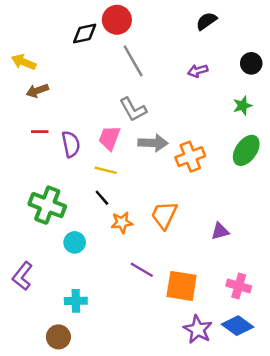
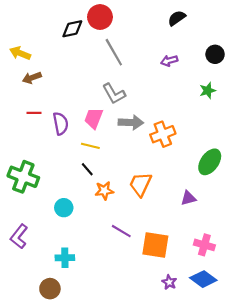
green ellipse: (246, 150) -> (210, 162), moved
green cross: (47, 205) -> (23, 177), moved
purple star: (198, 329) -> (169, 282), size x0.6

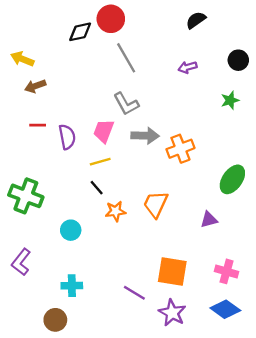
yellow line: (90, 146) -> (100, 162), turned -30
purple line: (121, 231) -> (134, 293), moved
purple star: (169, 282) -> (172, 313), moved, size x1.6

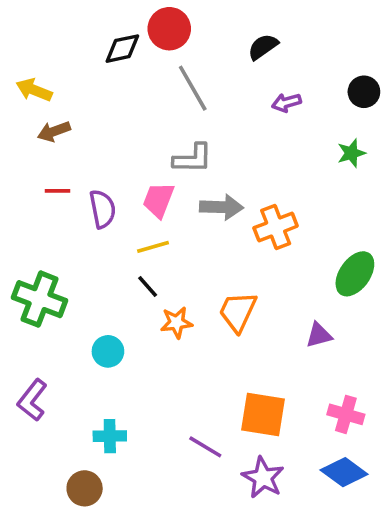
black semicircle: (196, 20) -> (263, 47), moved
gray L-shape: (126, 104) -> (193, 158), turned -60

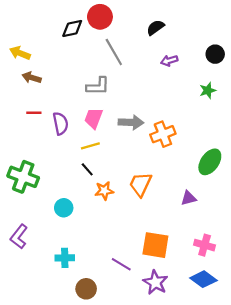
brown arrow: (54, 131) -> (32, 78), turned 36
gray L-shape: (193, 158) -> (98, 86), moved
brown circle: (85, 488) -> (86, 289), moved

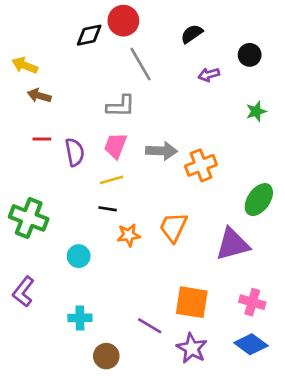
black circle: (215, 54) -> (250, 55), moved
black line: (87, 169) -> (108, 209), turned -40
purple triangle: (189, 198) -> (233, 244), size x1.8

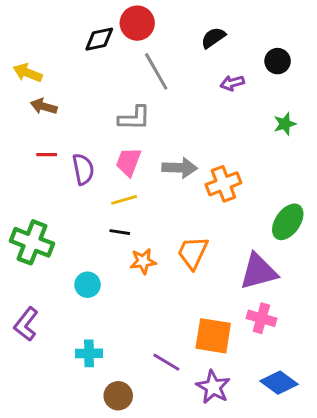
pink cross: (252, 302) -> (261, 318), moved

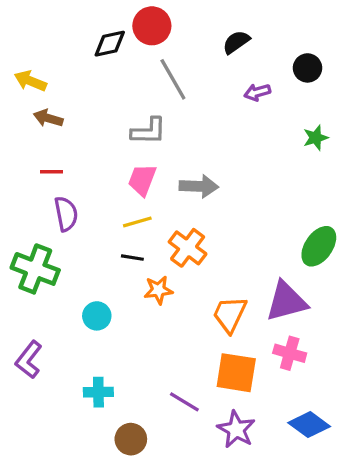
purple semicircle: (83, 169) -> (66, 214), moved
orange cross: (223, 184) -> (188, 248), moved, turned -32
orange trapezoid: (193, 253) -> (230, 314), moved

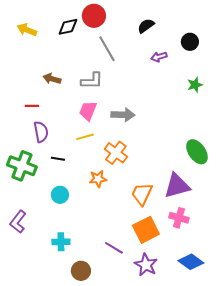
yellow arrow: (30, 81) -> (27, 30), moved
brown arrow: (48, 118) -> (52, 79), moved
green ellipse: (319, 246) -> (197, 152), turned -70
black line: (132, 258) -> (58, 159), moved
orange square: (236, 373) -> (146, 230), turned -36

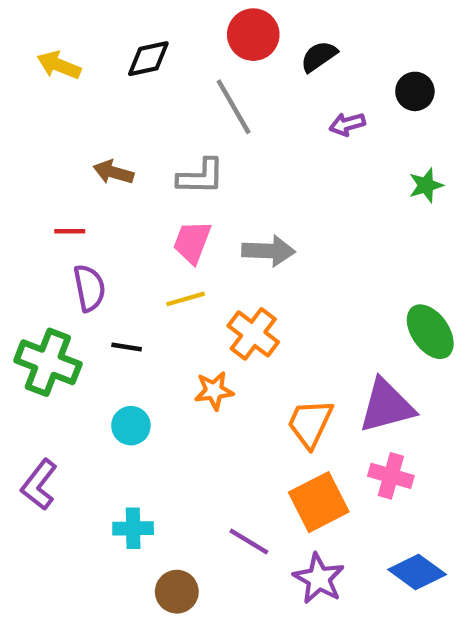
red circle: (94, 16) -> (253, 35), moved

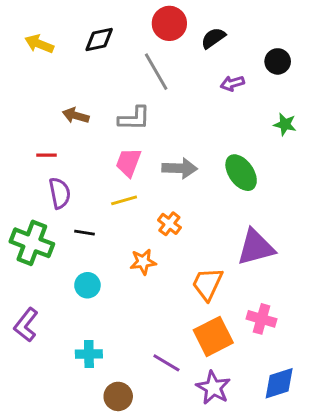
green star: (426, 185) -> (285, 124), turned 30
green ellipse: (430, 332) -> (241, 173), moved
orange cross: (253, 334) -> (169, 224), size x0.7
purple triangle: (387, 406) -> (256, 247), moved
blue diamond: (417, 572) -> (279, 383), turned -54

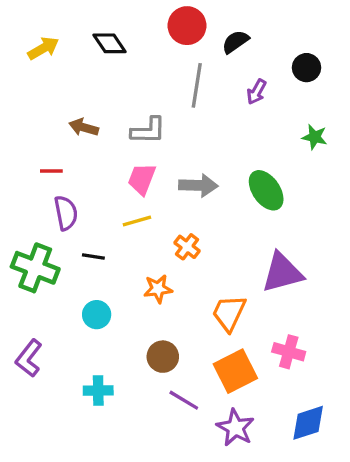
black diamond: (99, 39) -> (110, 43), turned 68
yellow arrow: (39, 44) -> (43, 48), turned 128
gray line: (156, 72) -> (197, 85), moved, turned 39
purple arrow: (232, 83) -> (256, 92), turned -45
brown circle: (118, 396) -> (163, 357), moved

